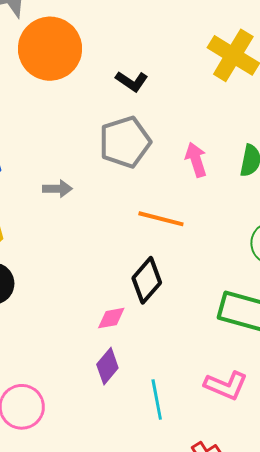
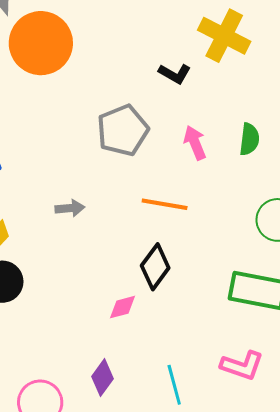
black L-shape: (132, 81) -> (175, 74), moved
gray arrow: (57, 189) -> (70, 208), moved
purple diamond: (107, 366) -> (103, 378), moved

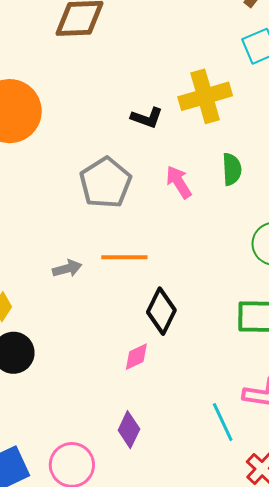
yellow cross: (224, 36) -> (205, 96), moved, turned -33
orange line: (165, 204) -> (124, 257), moved
cyan line: (174, 385) -> (223, 422), moved

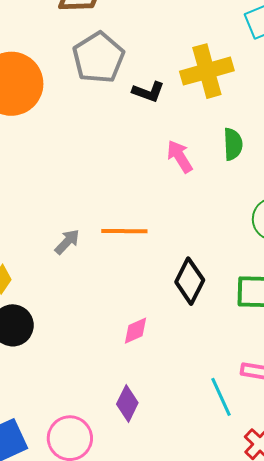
gray pentagon: (105, 183) -> (98, 58), moved
gray arrow: (67, 269) -> (67, 242), turned -32
black diamond: (161, 311) -> (190, 281), moved

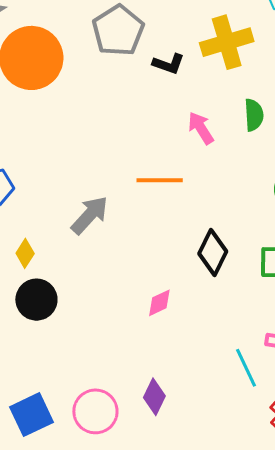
orange line: (124, 231) -> (160, 180), moved
gray arrow: (67, 242) -> (90, 215), size x1.5
purple diamond: (127, 403) -> (154, 397), moved

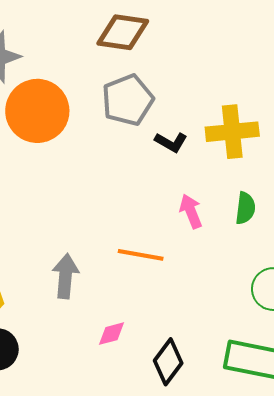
gray arrow: (90, 215) -> (65, 276), turned -48
black diamond: (213, 252) -> (168, 362), moved
pink diamond: (159, 303) -> (111, 334), moved

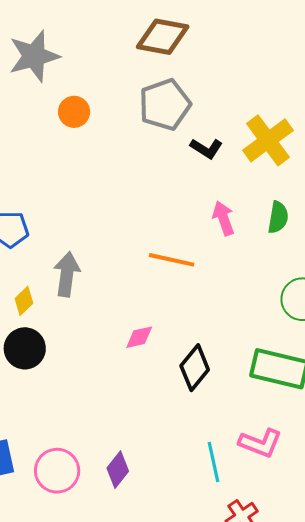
orange circle: (37, 111) -> (74, 112), size x0.5
yellow cross: (232, 132) -> (268, 140), turned -33
gray arrow: (65, 276) -> (67, 274), moved

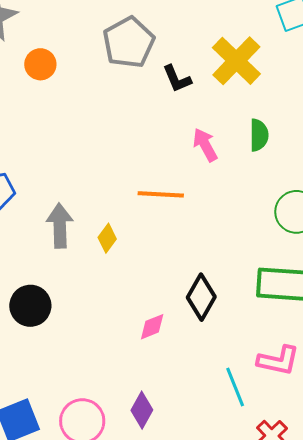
black L-shape: (206, 148) -> (177, 79), turned 44
yellow diamond: (24, 301) -> (107, 238), moved
pink diamond: (139, 337) -> (152, 327), moved

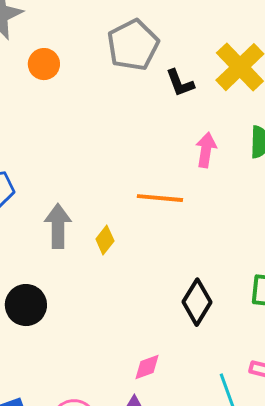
pink arrow: (205, 145) -> (206, 150), turned 36
pink diamond: (152, 327) -> (147, 367), moved

